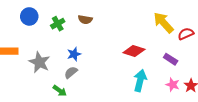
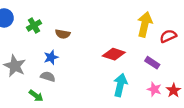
brown semicircle: (85, 20) -> (63, 34), moved
yellow arrow: (163, 23) -> (145, 24), turned 55
gray semicircle: (71, 72) -> (48, 77), turned 56

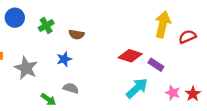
purple rectangle: (152, 63) -> (156, 65), moved
gray semicircle: (48, 77) -> (71, 88), moved
cyan arrow: (120, 85) -> (137, 88), turned 35

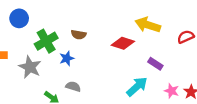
yellow arrow: (163, 24) -> (148, 25), moved, turned -85
green cross: (46, 25) -> (46, 41), moved, size x1.5
red diamond: (130, 56) -> (123, 43), moved

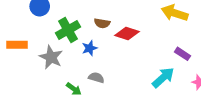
red diamond: (123, 43) -> (127, 33), moved

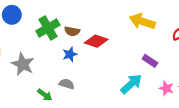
green cross: (68, 30) -> (48, 28), moved
blue star: (90, 48) -> (70, 54), moved

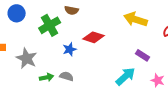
brown semicircle: (72, 31) -> (72, 10), moved
green arrow: (45, 95) -> (47, 77), moved, turned -48

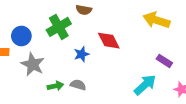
blue circle: (17, 13) -> (21, 36), moved
red diamond: (94, 37) -> (109, 41), turned 45

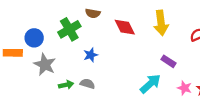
yellow arrow: (156, 20) -> (161, 23), turned -115
red diamond: (109, 41) -> (125, 27), moved

